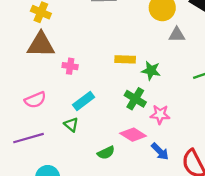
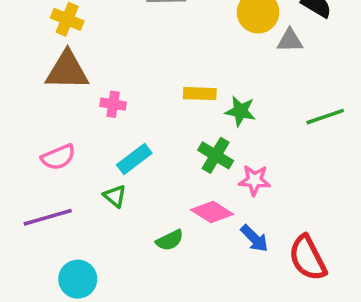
gray triangle: (177, 35) -> (290, 41), moved

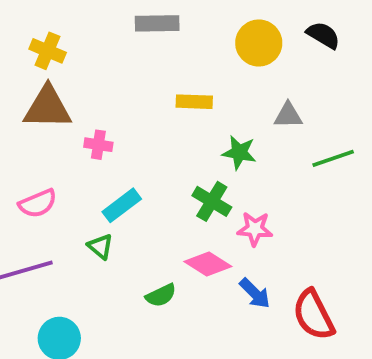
gray triangle: (290, 41) -> (288, 115), moved
yellow rectangle: (200, 94) -> (194, 102), moved

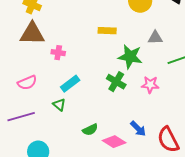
green star: (239, 153) -> (130, 57), size x1.4
pink star: (255, 229) -> (150, 85), moved
pink diamond: (208, 264) -> (114, 142), moved

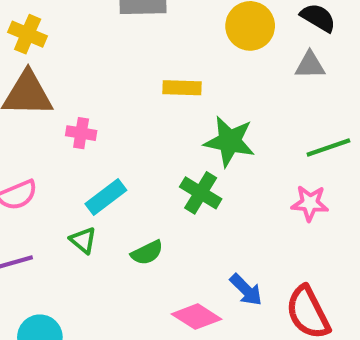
gray triangle: (155, 38) -> (310, 65), moved
pink star: (150, 85) -> (310, 203), moved
green semicircle: (90, 130) -> (147, 253), moved

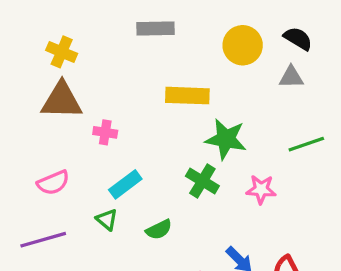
yellow rectangle: (182, 88) -> (187, 96), size x1.4
pink star: (310, 203) -> (261, 189), moved

